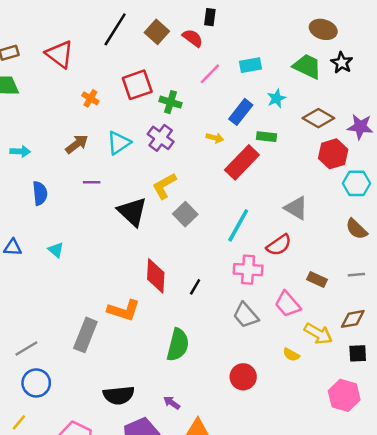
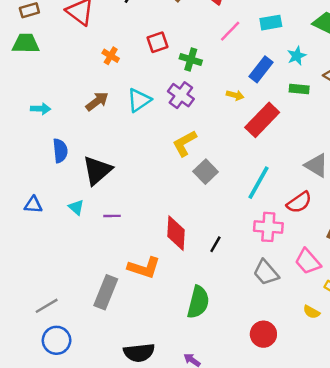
red square: (137, 85) -> (157, 42), size x0.7
green rectangle: (267, 137) -> (299, 89), moved
purple line: (92, 182) -> (112, 216), moved
black triangle: (132, 212) -> (97, 170), moved, turned 36

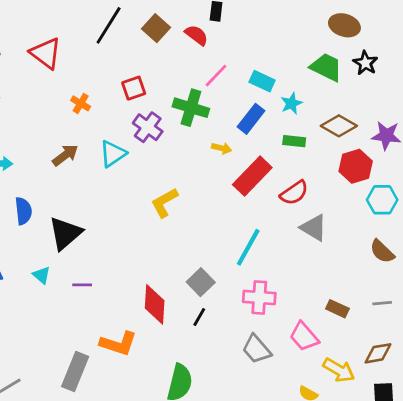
cyan rectangle: (271, 23) -> (262, 81), moved, turned 35
green cross: (191, 59) -> (191, 108), moved, size x1.4
purple cross: (181, 95) -> (148, 127), moved
gray square: (206, 172) -> (201, 282), moved
red semicircle: (299, 202) -> (294, 193), moved

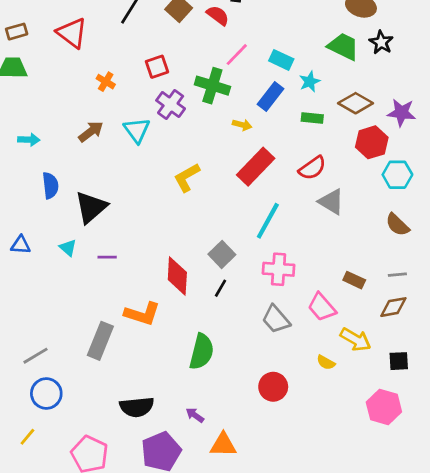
cyan triangle: (113, 154) -> (137, 130), turned -32
red rectangle: (252, 176) -> (256, 167), moved
brown diamond: (378, 353) -> (393, 307), moved

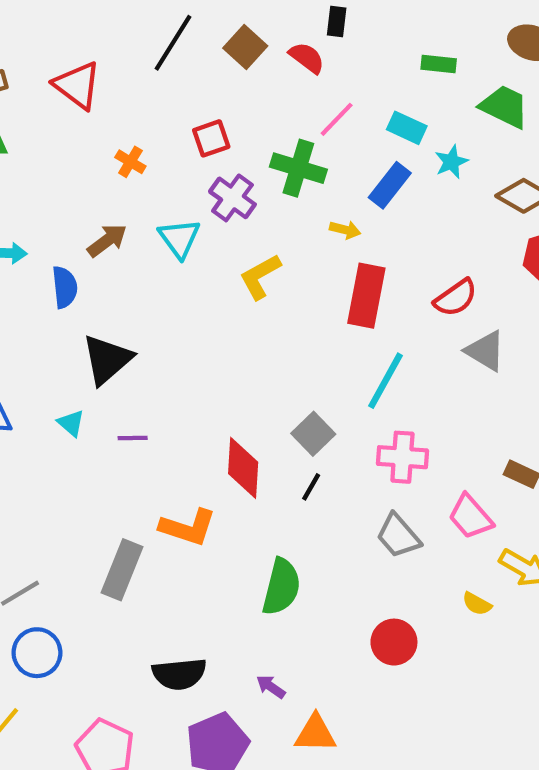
green rectangle: (312, 118) -> (439, 64), moved
red rectangle: (256, 167) -> (366, 296), turned -33
yellow L-shape: (187, 177) -> (260, 277), moved
blue semicircle: (50, 186) -> (65, 287), moved

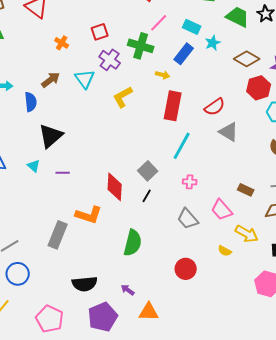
pink cross: (402, 457) -> (190, 182), size x0.6

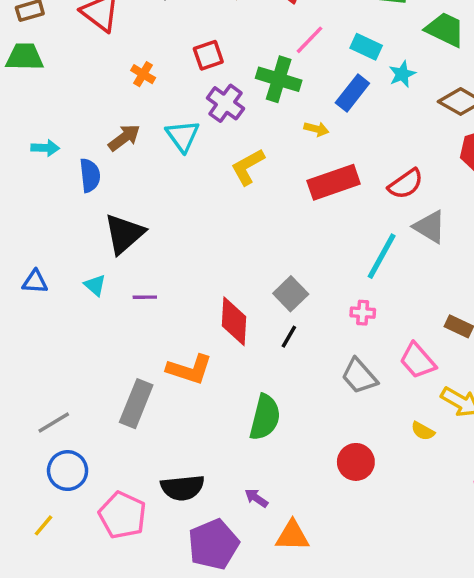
red rectangle: (173, 106) -> (334, 182), turned 60
cyan line: (182, 146) -> (382, 256), moved
pink pentagon: (50, 319) -> (122, 515), moved

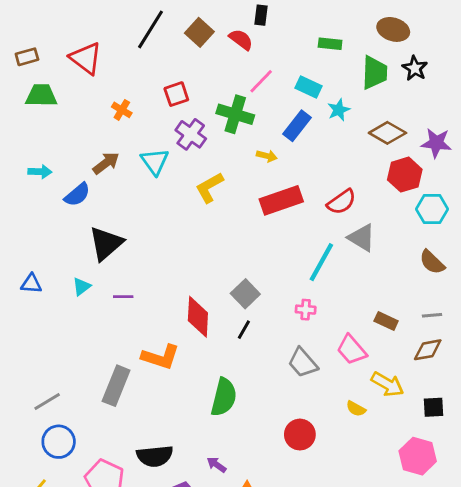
green trapezoid: (445, 29) -> (375, 73), turned 66
green trapezoid: (25, 57) -> (41, 96), moved
blue semicircle: (90, 175) -> (77, 195), turned 56
cyan triangle: (95, 285) -> (82, 287), turned 42

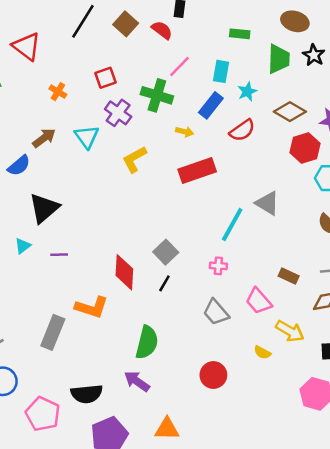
cyan rectangle: (308, 87) -> (221, 71), turned 75
red semicircle: (342, 202) -> (242, 130), moved
purple arrow: (217, 465) -> (137, 381), moved, size x1.5

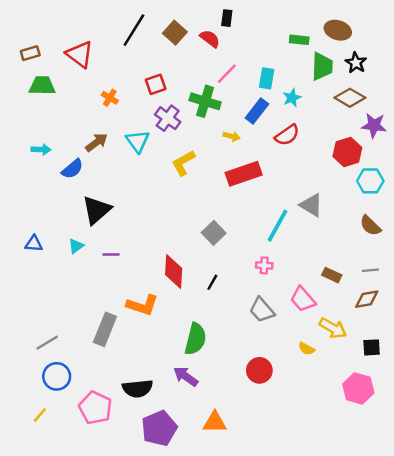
green rectangle: (240, 34) -> (299, 40), moved
brown diamond: (290, 112) -> (350, 98), moved
gray square: (166, 252) -> (214, 233), moved

